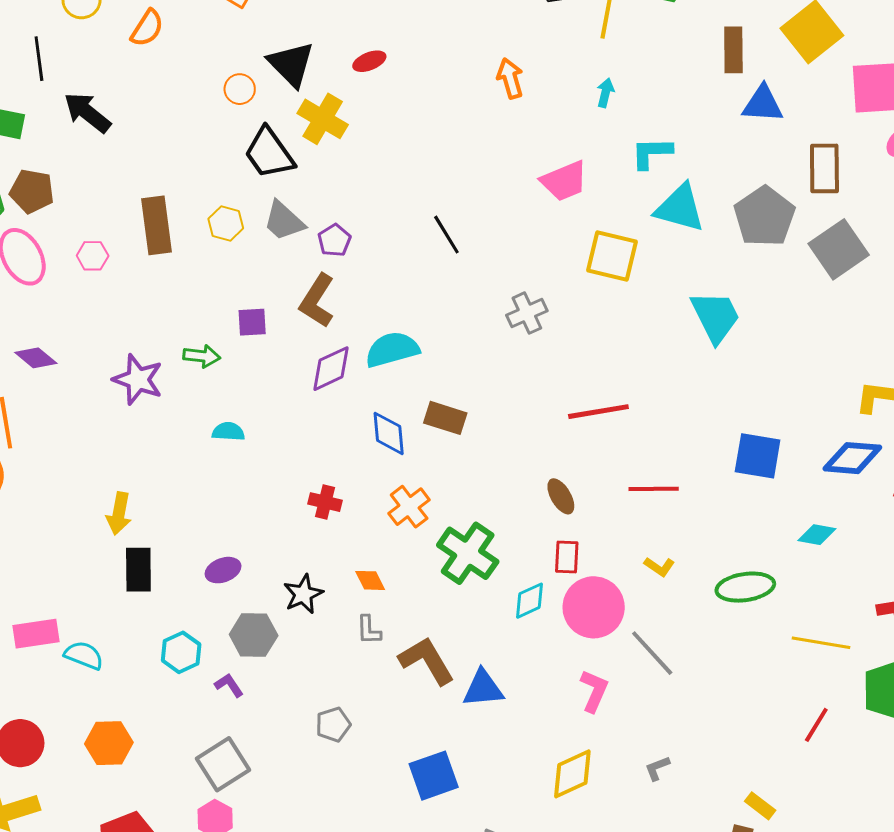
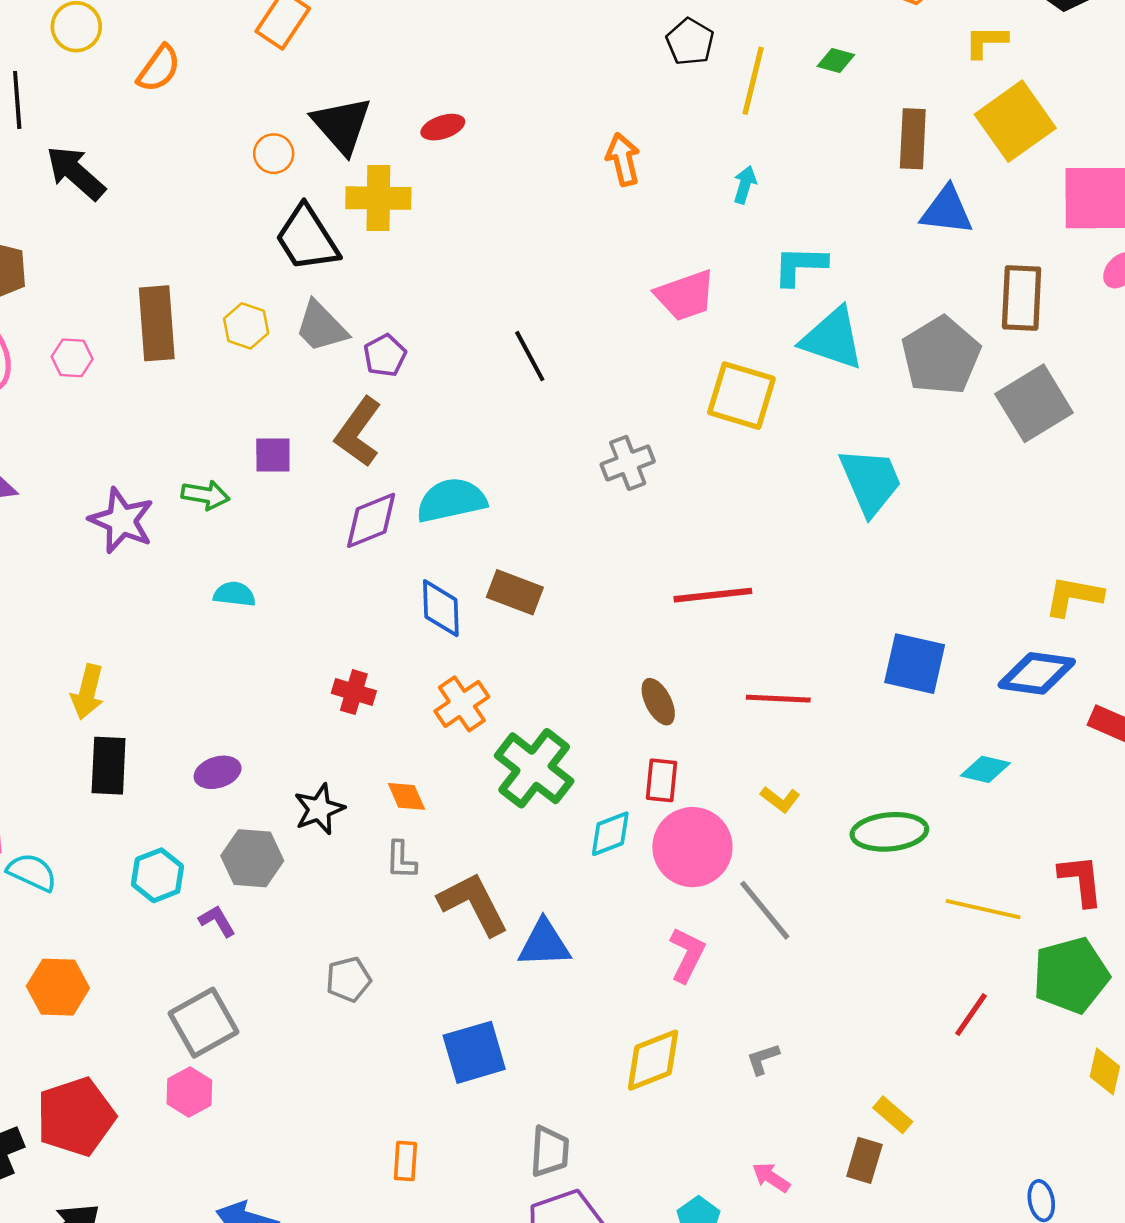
yellow cross: (323, 119) -> (378, 198), turned -33

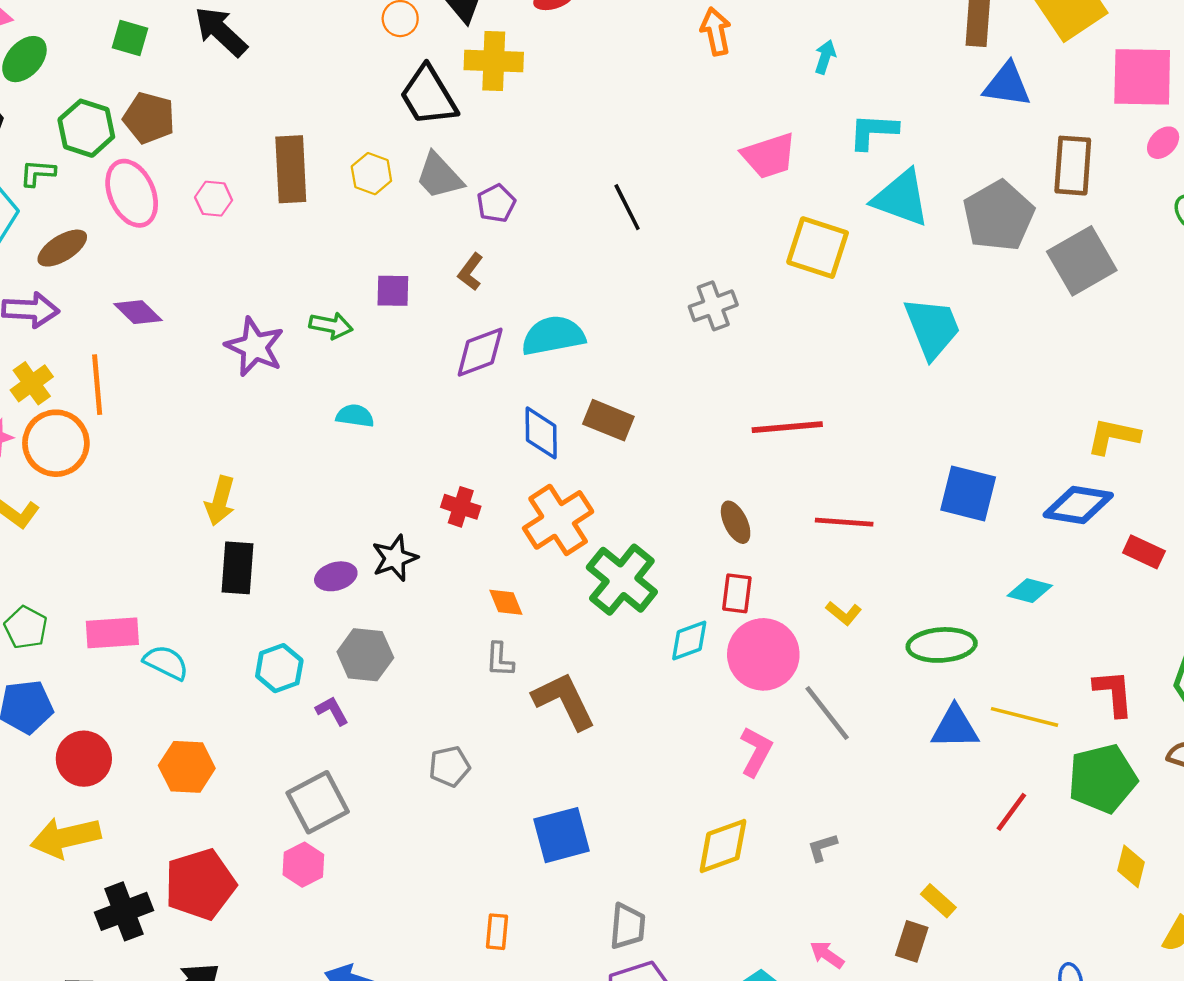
brown L-shape: (358, 432) -> (470, 272), size x0.6
orange cross: (462, 704) -> (558, 520), size x1.4
black star: (319, 809) -> (395, 558), moved
blue triangle: (544, 944) -> (955, 727), moved

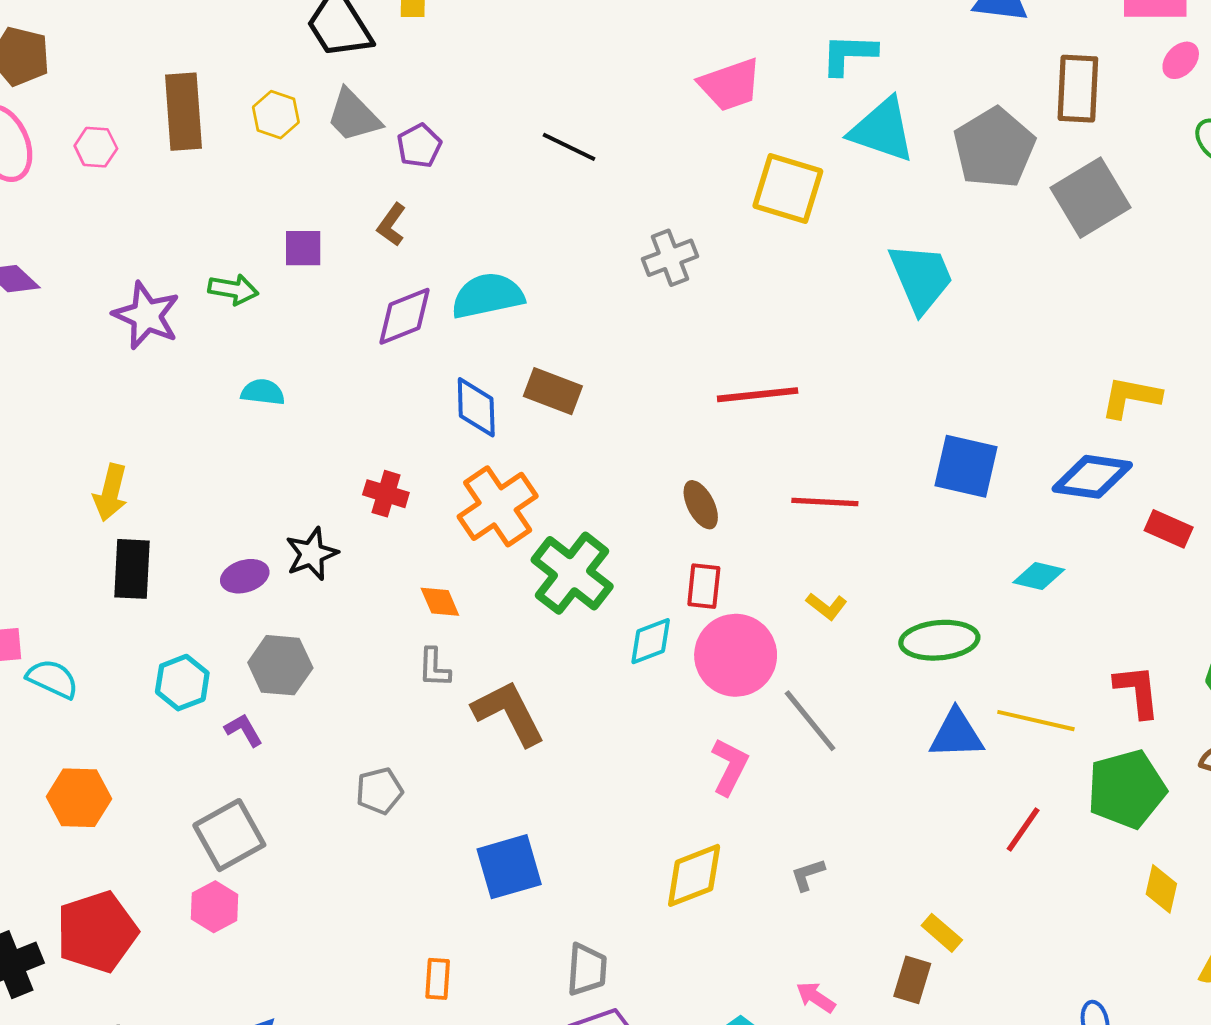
black line: (627, 207) -> (569, 147), turned -36

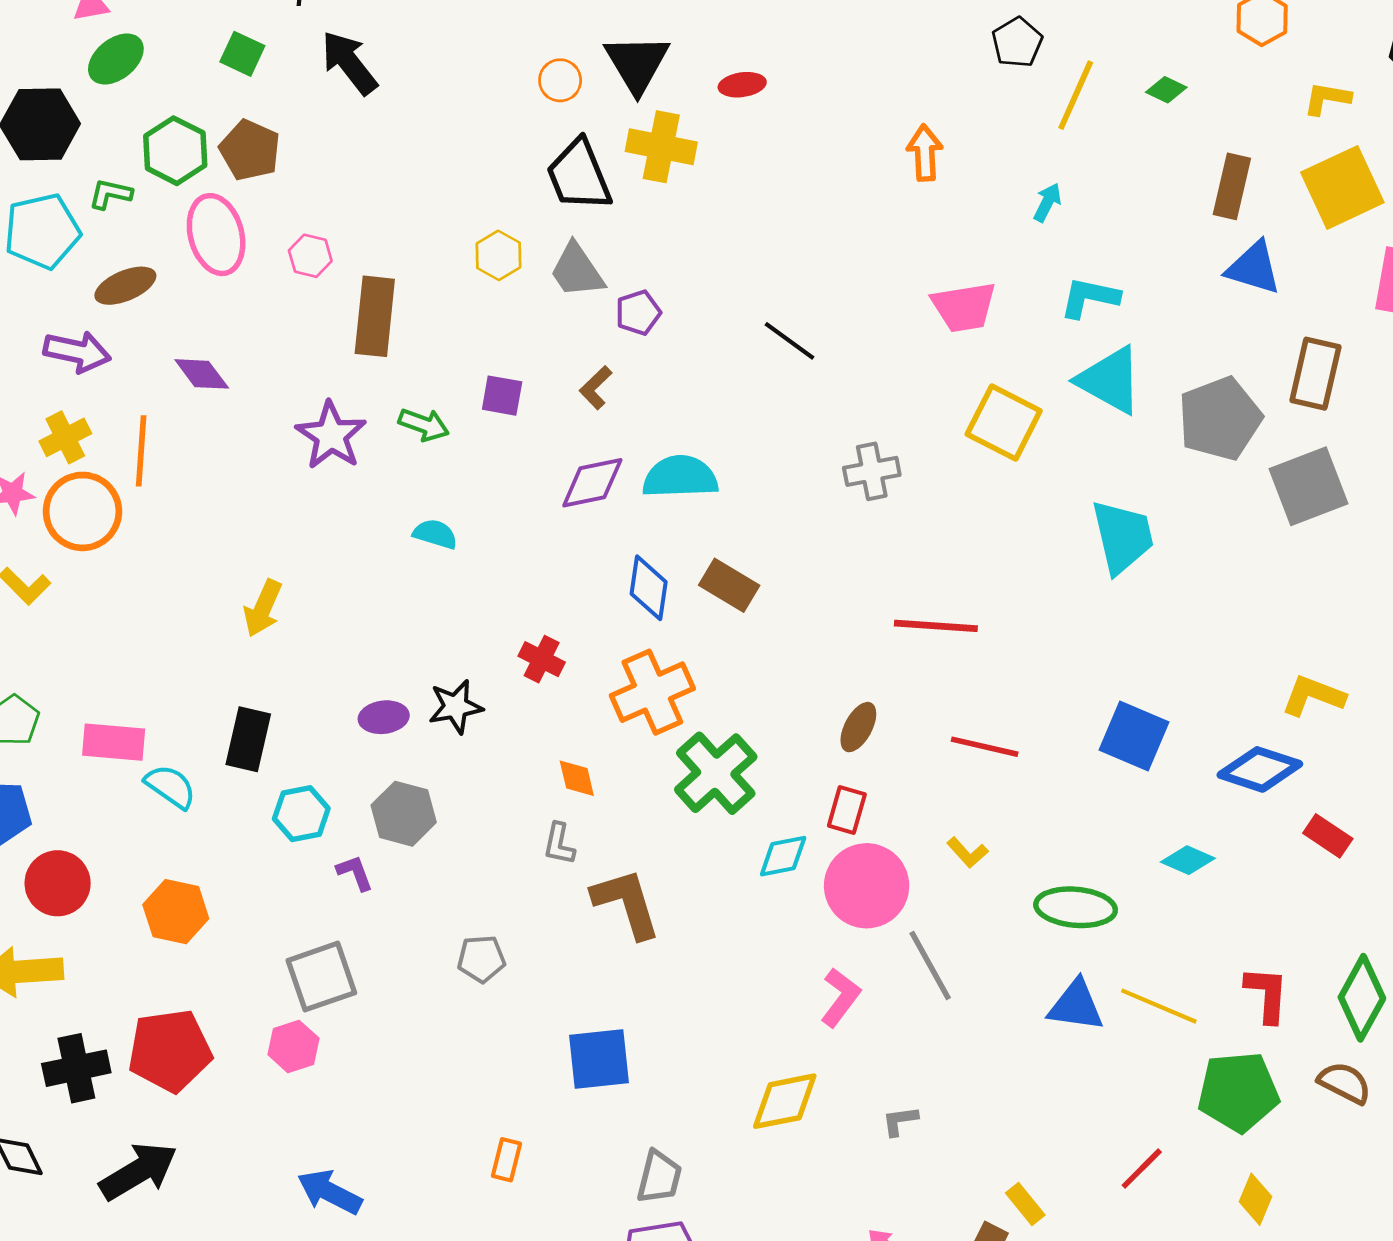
brown rectangle: (183, 112) -> (375, 316), moved
brown ellipse: (701, 505) -> (858, 727), turned 45
black rectangle: (132, 569) -> (248, 739), moved
red line: (1023, 830) -> (1142, 1169), moved

